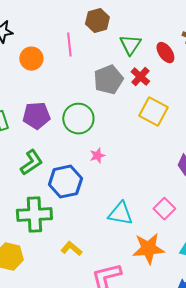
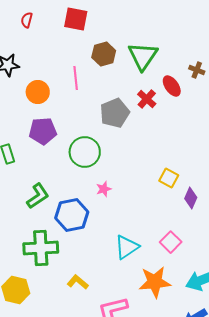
green triangle: (130, 45) -> (143, 56), moved, size x1.4
red cross: (140, 77) -> (147, 99), moved
yellow square: (153, 112) -> (169, 178), moved, size x0.7
purple pentagon: (36, 116) -> (43, 131), moved
cyan triangle: (120, 214) -> (127, 247), turned -44

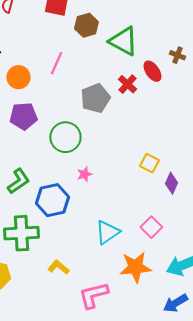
brown hexagon: (104, 54) -> (86, 25), moved
green triangle: (143, 56) -> (123, 41), turned -36
pink line: (76, 78) -> (56, 63), turned 30

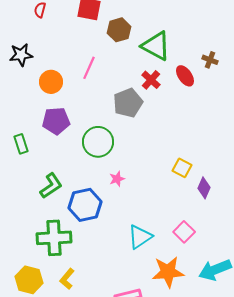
red cross: (127, 84) -> (151, 80), moved
yellow L-shape: (58, 267) -> (67, 279), moved, turned -90

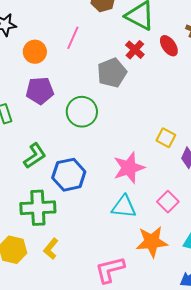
pink star: (117, 179) -> (129, 168), moved, size x2.0
cyan triangle: (140, 237) -> (124, 207), turned 40

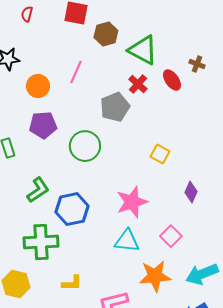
yellow square: (166, 138) -> (160, 154), moved
yellow L-shape: (51, 249) -> (72, 283), moved, turned -130

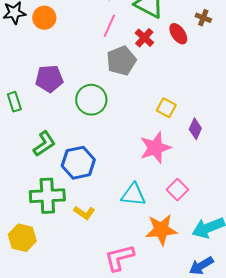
pink line: (76, 72) -> (109, 26), moved
orange circle: (38, 86) -> (44, 18), moved
purple diamond: (191, 192) -> (195, 129), moved
pink star: (132, 202) -> (155, 148), moved
yellow L-shape: (72, 283) -> (84, 213), moved, turned 35

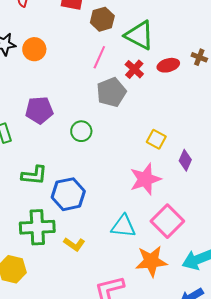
brown cross: (203, 18) -> (199, 57), moved
red ellipse: (178, 34) -> (168, 65), turned -70
green circle: (91, 100) -> (81, 131), size x0.7
green L-shape: (44, 144) -> (34, 175), turned 40
pink square: (177, 190) -> (167, 221), size x1.5

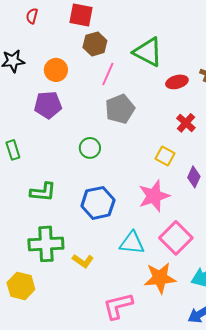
brown hexagon: (102, 19) -> (95, 44), moved
orange circle: (34, 49) -> (56, 70), moved
red cross: (134, 69) -> (186, 123), moved
purple pentagon: (39, 110) -> (48, 105), moved
blue hexagon: (68, 194) -> (98, 203), moved

